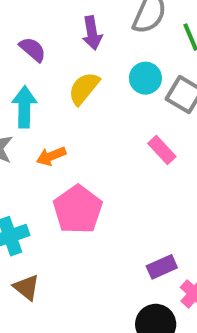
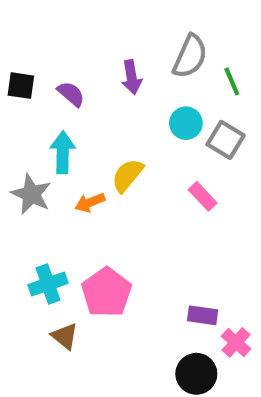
yellow semicircle: (84, 88) -> (127, 175), moved
pink pentagon: (78, 209) -> (107, 292), moved
purple rectangle: (162, 267) -> (203, 315), turned 32

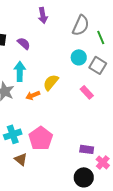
purple arrow: (132, 77) -> (43, 15), moved

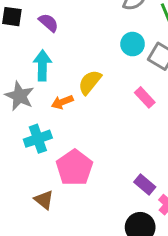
cyan cross: (13, 134) -> (38, 139), moved
purple rectangle: (87, 149) -> (145, 185), turned 32

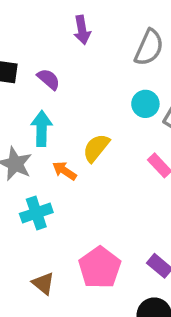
orange arrow: (62, 102) -> (64, 171), turned 55
pink pentagon: (74, 168) -> (100, 268), moved

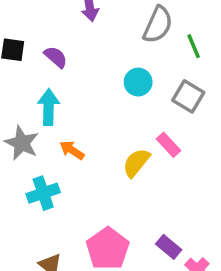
cyan circle: (145, 104) -> (138, 82), moved
yellow semicircle: (96, 148) -> (136, 163), moved

